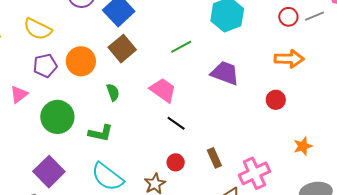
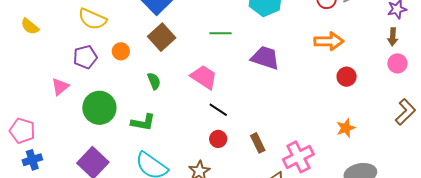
yellow semicircle: (38, 29) -> (92, 19), moved
green line: (181, 47) -> (220, 33), turned 30
orange circle: (81, 61) -> (121, 51), size x0.6
red circle: (276, 100) -> (347, 77), moved
red circle: (176, 162) -> (218, 139), moved

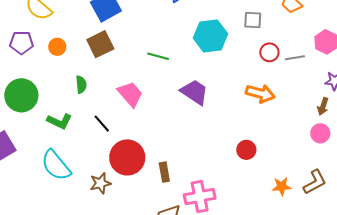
red circle: (347, 77) -> (246, 150), moved
black line: (218, 110) -> (102, 124), moved
orange star: (346, 128) -> (282, 186), moved
red circle: (218, 139) -> (127, 157), size x2.0

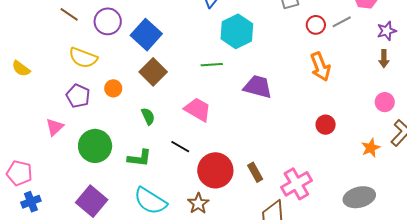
cyan hexagon: (210, 36) -> (237, 31), moved
purple pentagon: (21, 43) -> (78, 96), turned -30
orange arrow: (260, 93) -> (320, 67), turned 72
pink circle: (320, 133) -> (385, 102), moved

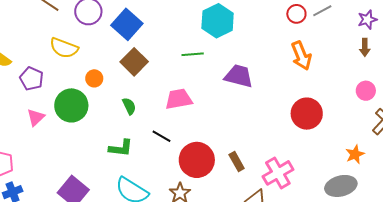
purple pentagon: (78, 96) -> (31, 79), moved
pink trapezoid: (198, 109) -> (179, 99), turned -40
red circle: (326, 125) -> (307, 114), size x1.6
green circle: (95, 146) -> (71, 105), moved
orange star: (371, 148) -> (355, 154), moved

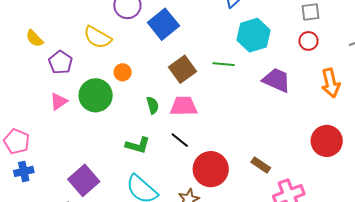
red circle: (296, 14) -> (308, 41), moved
brown square: (134, 62) -> (183, 69), moved
purple trapezoid: (239, 76) -> (277, 80), moved
pink trapezoid: (179, 99) -> (184, 106), moved
brown rectangle: (237, 162) -> (261, 165), moved, turned -36

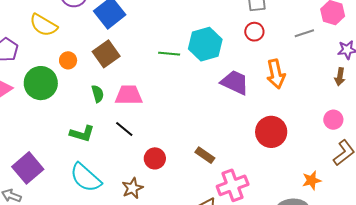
cyan hexagon: (253, 35) -> (205, 44), moved
brown square: (183, 69) -> (106, 54), moved
purple trapezoid: (277, 80) -> (235, 82), moved
red circle: (211, 169) -> (155, 158), size x0.6

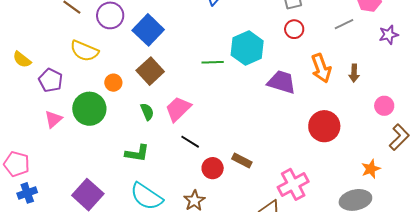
brown arrow: (340, 77) -> (354, 73), moved
pink trapezoid: (129, 95) -> (178, 109), turned -36
black line: (124, 129) -> (190, 142), moved
brown rectangle: (205, 155) -> (242, 161), moved

